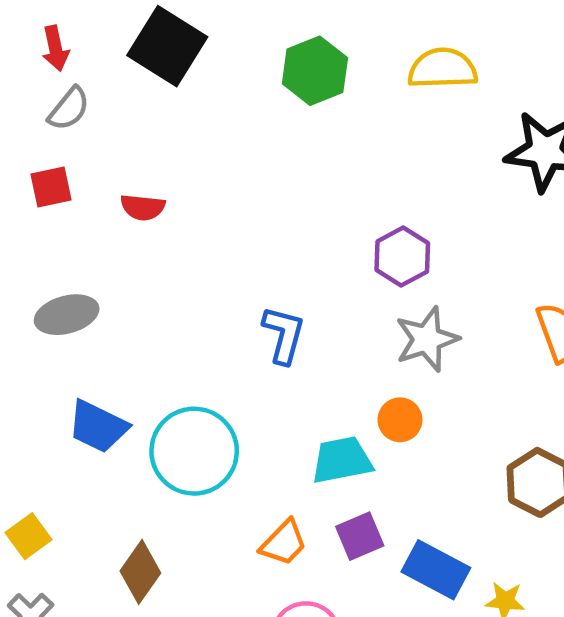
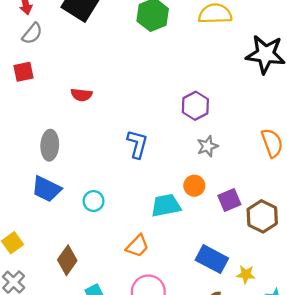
red semicircle: (143, 207) -> (81, 95), moved
gray ellipse: (67, 315) -> (50, 145), moved, turned -72
gray star: (427, 339) -> (207, 146), size x0.7
cyan circle: (194, 451) -> (94, 201), size x0.5
purple square: (360, 536) -> (229, 200), moved

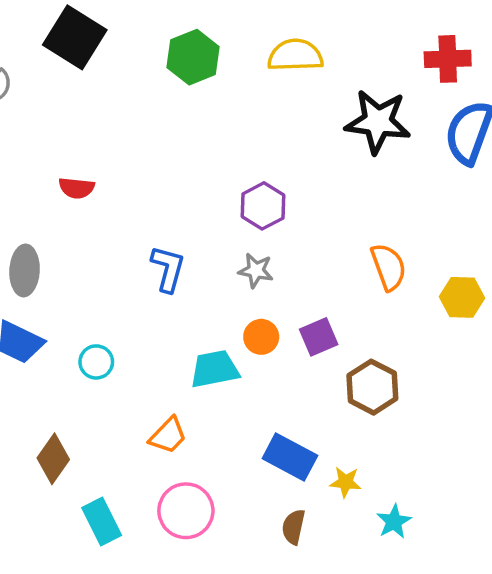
gray star: (207, 146) -> (256, 270), moved, turned 30
purple square: (229, 200) -> (319, 337), moved

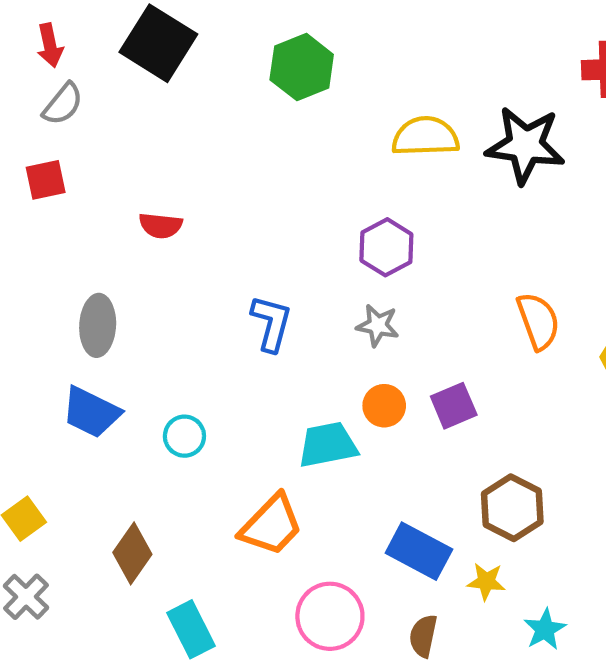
yellow semicircle: (295, 55) -> (425, 137), moved
brown hexagon: (372, 387) -> (512, 508), moved
orange trapezoid: (168, 435) -> (271, 525), size x1.4
pink circle: (186, 511) -> (330, 616), moved

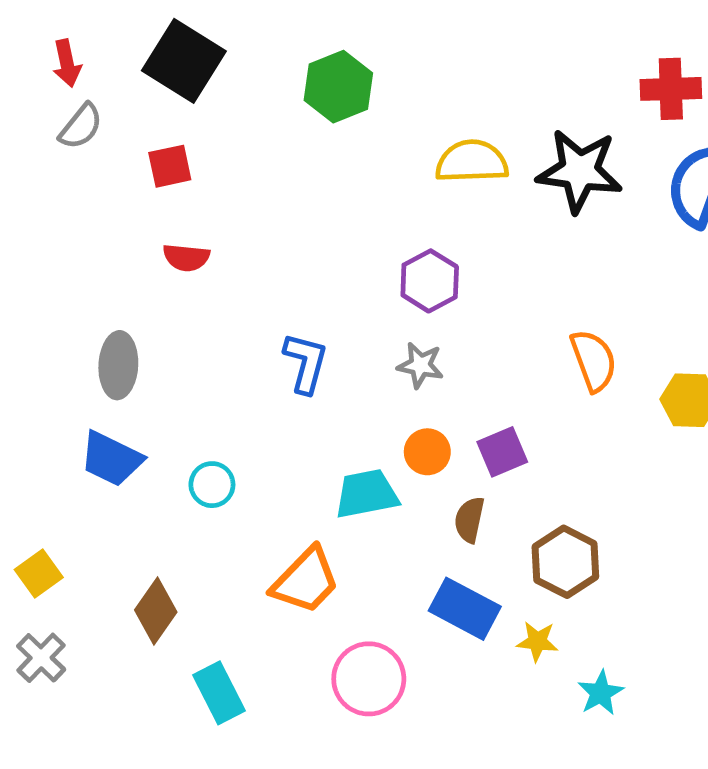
red square: (46, 180) -> (170, 166), moved
brown semicircle: (423, 636) -> (469, 520), moved

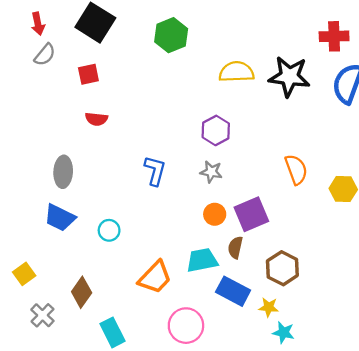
purple square: (502, 452) -> (251, 214), size x1.4
cyan trapezoid: (366, 494) -> (202, 260), moved
gray cross: (41, 658) -> (42, 315), moved
cyan star: (601, 693) -> (284, 332), moved, turned -30

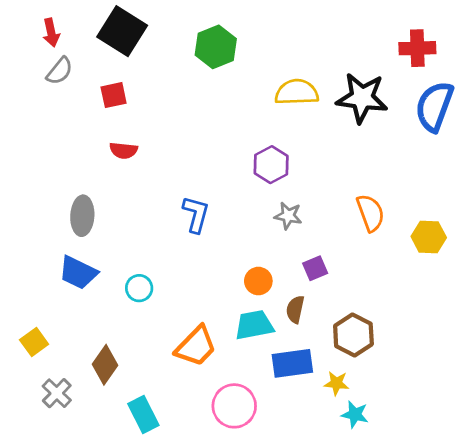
gray star: (211, 172) -> (288, 216), moved
orange circle: (215, 214) -> (258, 281), moved
purple square: (251, 214) -> (315, 268), size x0.6
blue rectangle: (233, 291) -> (292, 363), turned -36

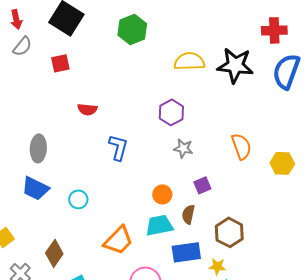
red semicircle: (123, 150) -> (87, 109), moved

